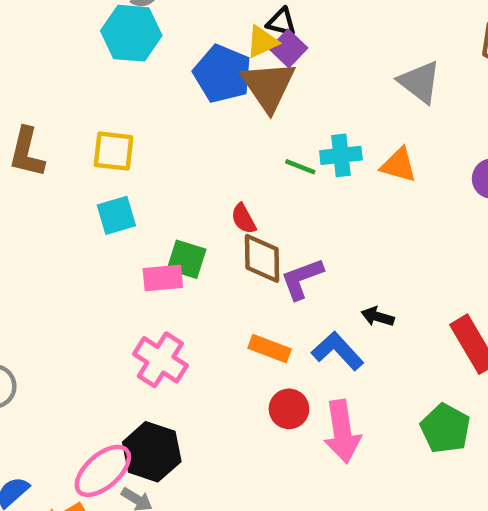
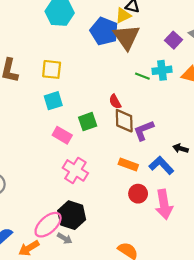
purple square: (288, 48) -> (173, 40), moved
green square: (187, 259) -> (88, 122), turned -36
pink rectangle: (163, 278) -> (62, 135), moved, turned 36

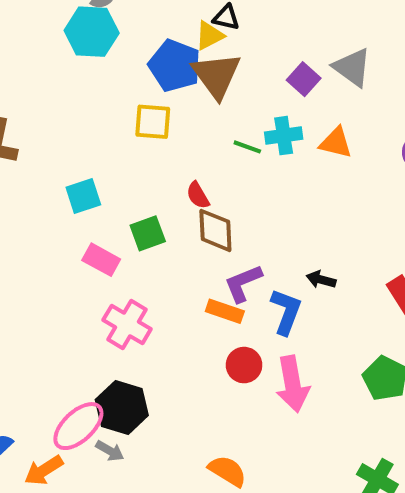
yellow square: (52, 69) -> (153, 122), moved
purple L-shape: (144, 130) -> (243, 283), moved
blue L-shape: (161, 165) -> (286, 312), turned 65

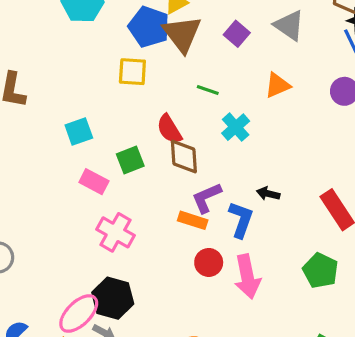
purple square: (304, 79) -> (237, 34), moved
cyan cross: (284, 136) -> (236, 127), moved, turned -32
orange triangle: (336, 143) -> (277, 85), turned -36
red semicircle: (198, 195) -> (169, 129), size x1.4

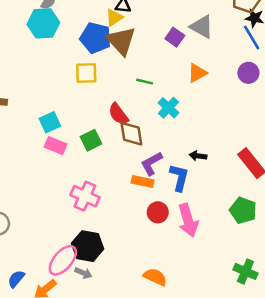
purple square: (237, 34) -> (175, 37), moved
pink rectangle: (94, 182) -> (56, 146), moved

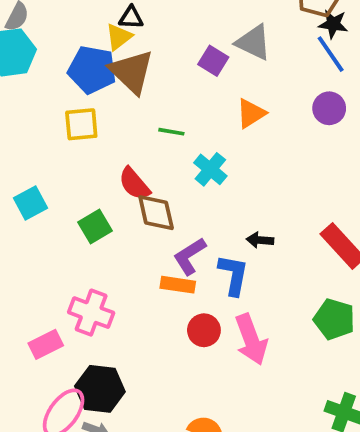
pink rectangle: (56, 146) -> (46, 344), moved, turned -45

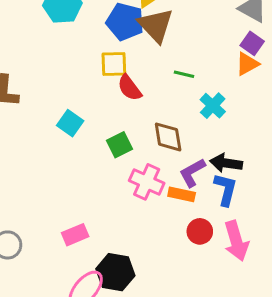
purple square: (213, 61) -> (252, 43), moved
red semicircle: (134, 184) -> (130, 88), moved
cyan square: (30, 203) -> (70, 123), turned -30
black arrow: (260, 240) -> (226, 163), moved, size x1.5
pink cross: (91, 313) -> (147, 182), moved

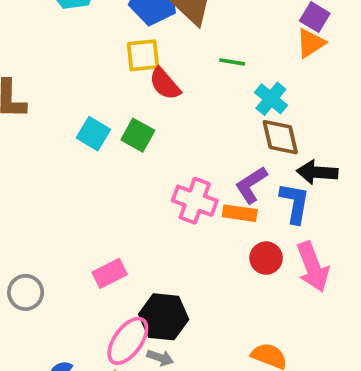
brown diamond: (168, 137) -> (280, 137), moved
green square: (120, 145) -> (138, 135), moved, turned -30
black arrow: (226, 163) -> (317, 172), moved

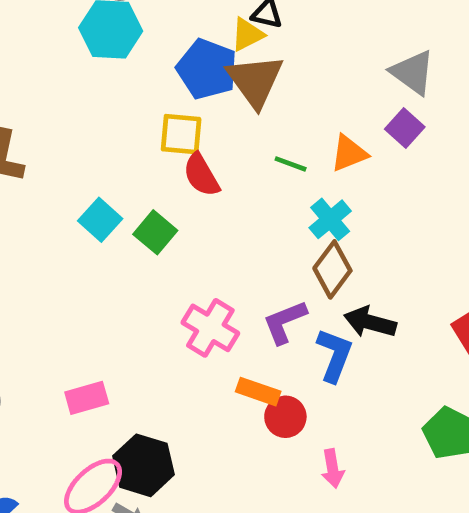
orange triangle: (311, 43) -> (349, 153), moved
brown diamond: (280, 137) -> (332, 269), turned 39
orange rectangle: (240, 213) -> (258, 392), moved
pink arrow: (313, 267) -> (333, 469), moved, size x0.6

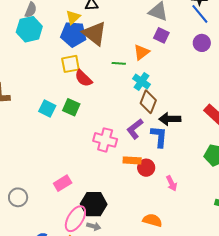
yellow triangle: (247, 35) -> (73, 17), moved

